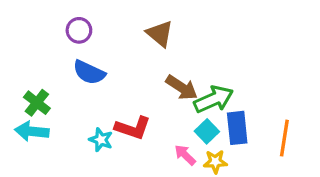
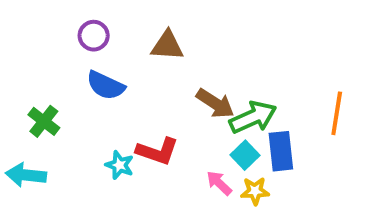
brown triangle: (160, 34) -> (167, 46), moved, turned -36
cyan arrow: (32, 131) -> (26, 175), moved
orange line: (284, 138) -> (337, 113), moved

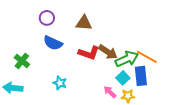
orange line: (337, 113) -> (147, 57), moved, turned -70
red L-shape: (157, 151) -> (89, 53), moved

